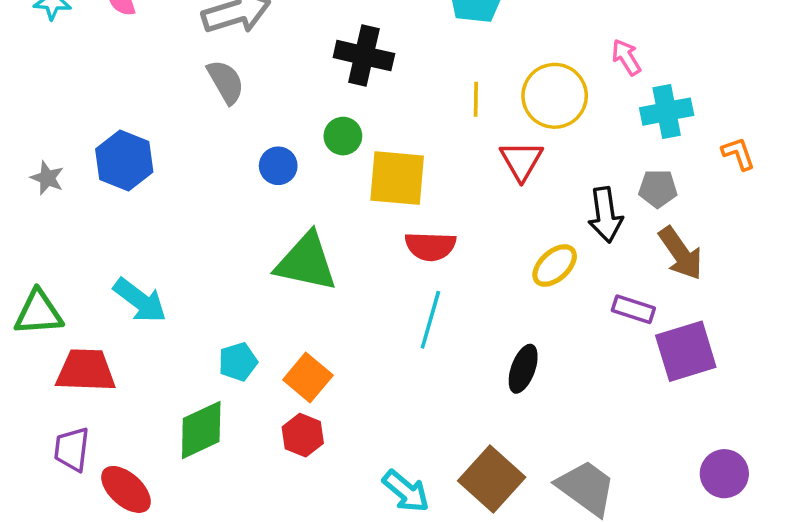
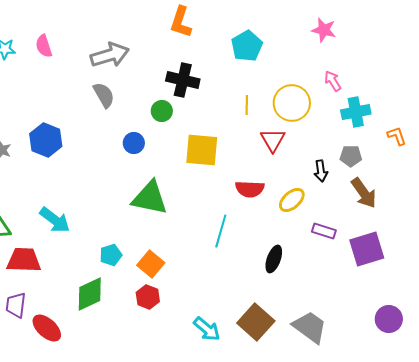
green circle: (343, 136) -> (162, 111), moved
black arrow: (605, 215) -> (321, 171), size x0.7
red semicircle: (430, 246) -> (250, 189), moved
purple rectangle: (633, 309) -> (324, 231), moved

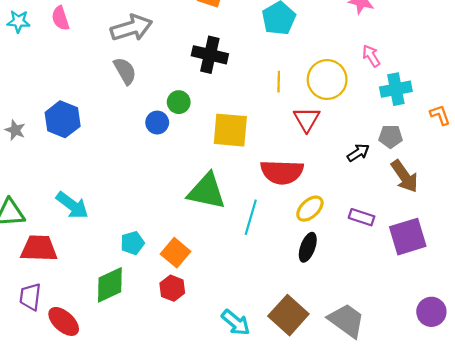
green circle: (162, 111) -> (179, 102), moved
black arrow: (321, 171) -> (358, 153), turned -115
red semicircle: (250, 189) -> (282, 172), size x1.4
green triangle: (150, 198) -> (207, 191), moved
yellow ellipse: (292, 200) -> (310, 209), moved

